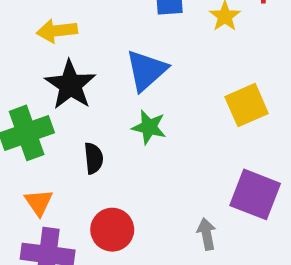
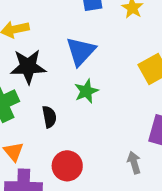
black star: (70, 85) -> (28, 67), turned -30
green star: (149, 127) -> (86, 91), turned -30

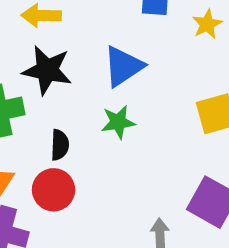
red circle: (67, 166) -> (54, 190), moved

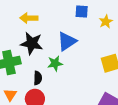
green star: (118, 122) -> (55, 63), moved

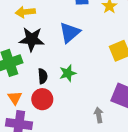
green star: (55, 63) -> (68, 73), moved

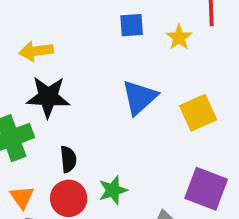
blue triangle: (70, 33) -> (139, 97), moved
green star: (68, 73) -> (113, 190), moved

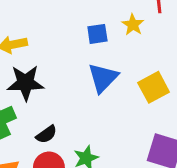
blue square: (132, 25) -> (97, 34), moved
black semicircle: (68, 159) -> (46, 134), turned 65

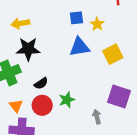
yellow star: (133, 25) -> (97, 24), moved
blue triangle: (103, 78) -> (79, 47), turned 35

